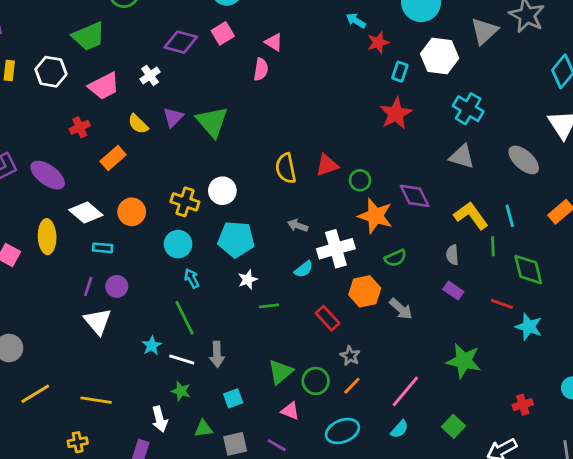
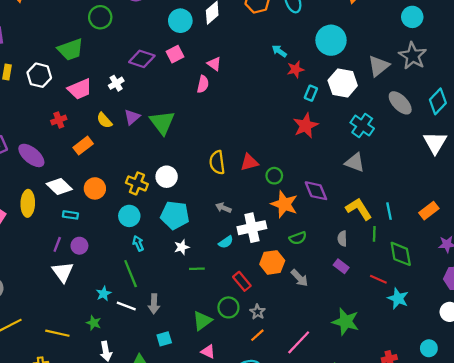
gray ellipse: (524, 160) -> (400, 103), moved
green circle: (316, 381) -> (228, 307), moved
green star: (181, 391) -> (94, 323), moved

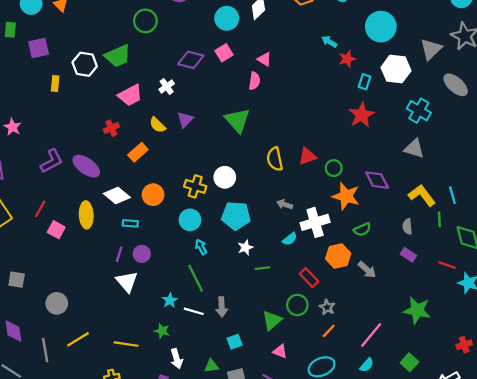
white hexagon: (39, 75) -> (85, 64), moved
green triangle: (162, 122) -> (237, 120), moved

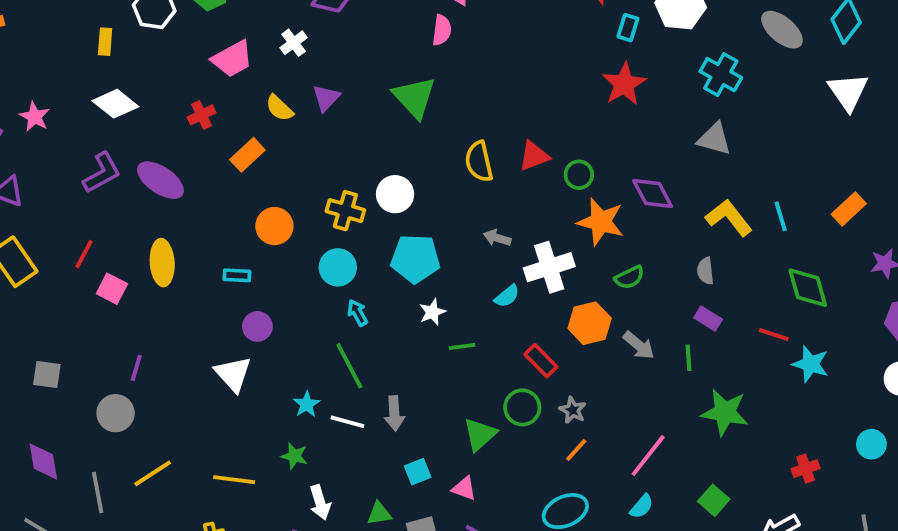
white diamond: (117, 195) -> (115, 104), moved
green line: (439, 219) -> (688, 358), moved
purple line: (119, 254) -> (136, 368), moved
pink triangle: (280, 351) -> (464, 488), moved

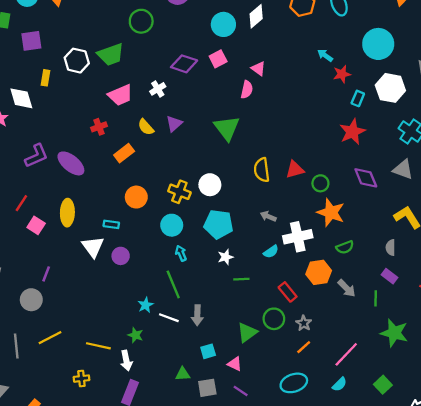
white diamond: (115, 104) -> (21, 98), moved, turned 30
purple diamond: (653, 193) -> (366, 178), moved
white triangle: (233, 374) -> (93, 247), moved
white arrow: (320, 502) -> (126, 361), moved

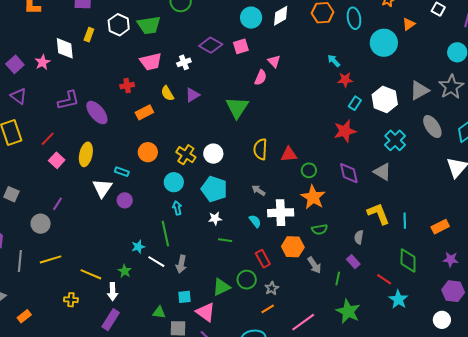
cyan circle: (378, 44) -> (384, 43), moved
cyan semicircle: (271, 252) -> (255, 221), turned -104
pink triangle: (235, 364) -> (206, 312), size x1.5

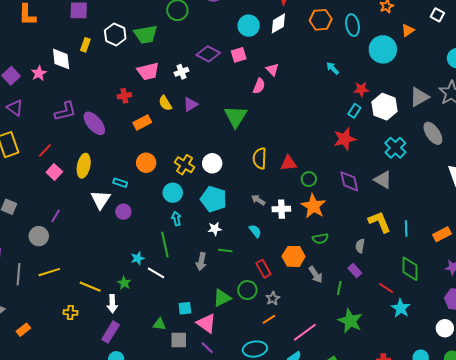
red star: (345, 80) -> (361, 89), moved
white cross: (281, 213) -> (281, 209), moved, size x0.7
gray arrow: (181, 264) -> (201, 262), moved

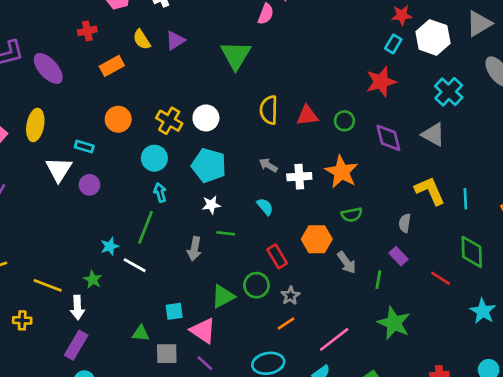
green circle: (309, 179) -> (344, 121), moved
green line: (165, 245) -> (146, 227), turned 35
cyan star: (401, 308) -> (483, 311), moved

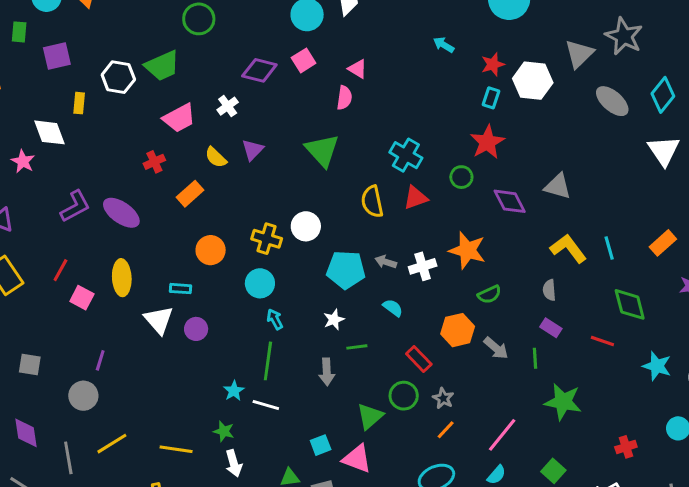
cyan cross: (449, 92) -> (406, 155), moved
green circle: (344, 121) -> (461, 177), moved
cyan pentagon: (209, 165) -> (346, 270), moved
white arrow: (77, 308) -> (234, 463), moved

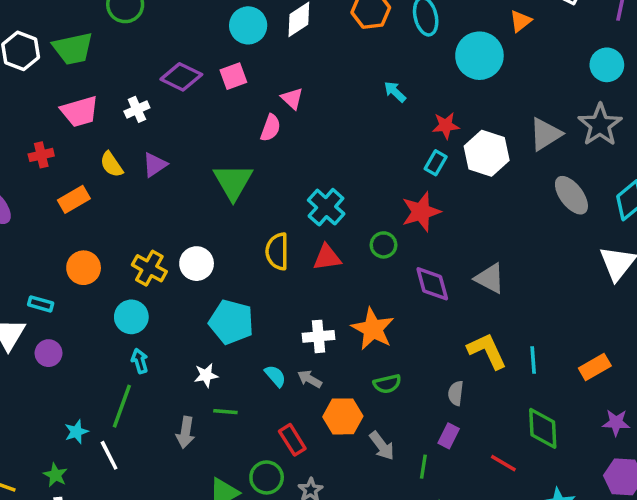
gray arrow: (386, 262) -> (310, 379), moved
purple rectangle: (551, 328) -> (449, 436), turned 72
white line: (266, 405) -> (109, 455), turned 35

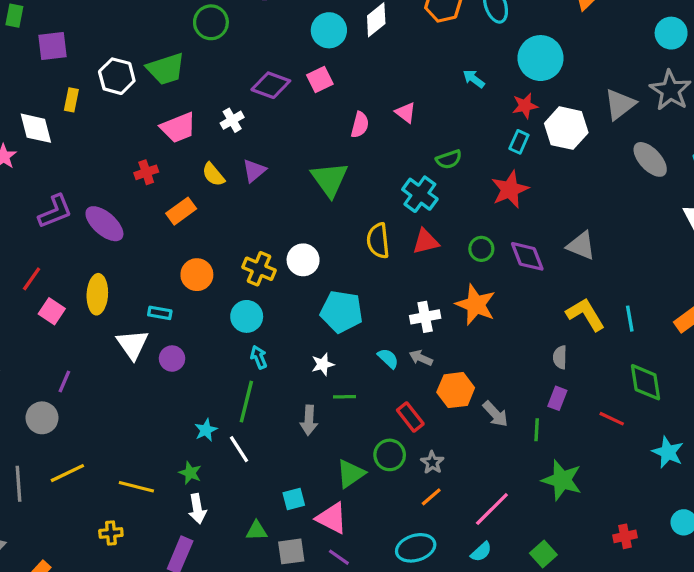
cyan circle: (479, 56) -> (541, 58), moved
pink triangle: (292, 98) -> (406, 113), moved
green circle: (384, 245) -> (481, 249), moved
green semicircle: (387, 384) -> (449, 159), moved

